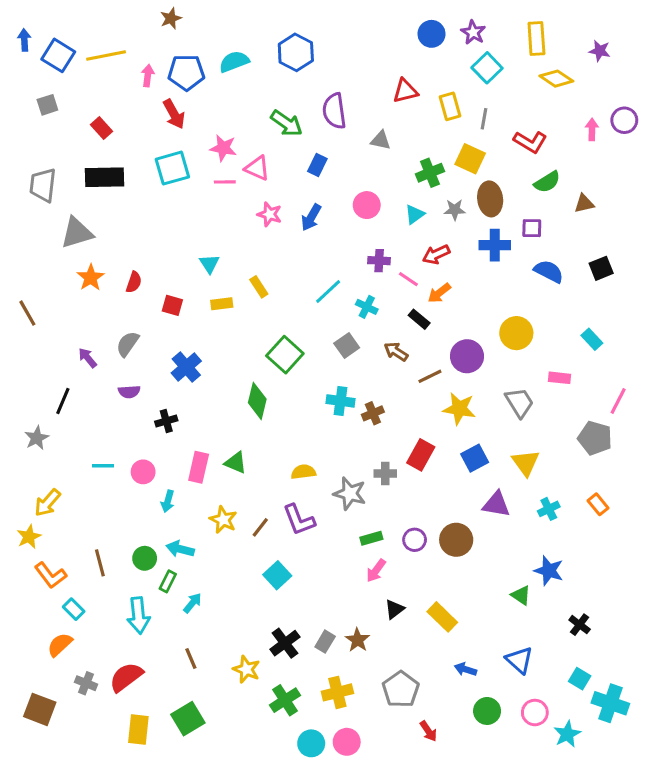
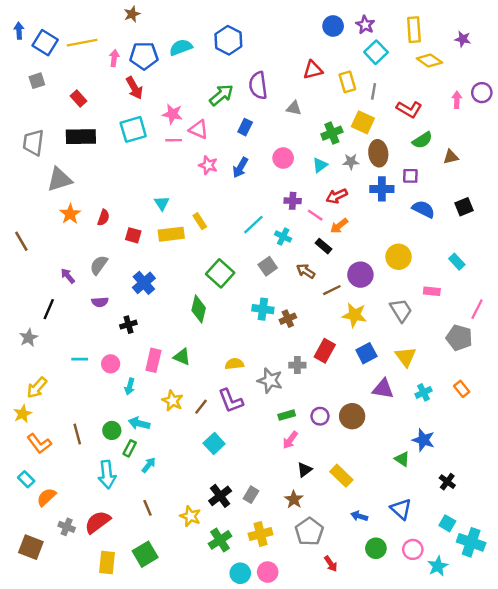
green arrow: (287, 123) -> (221, 95), turned -75
yellow rectangle: (222, 304) -> (171, 234), size x1.5
cyan rectangle: (74, 609) -> (26, 479), moved
brown star: (357, 640) -> (294, 499), moved

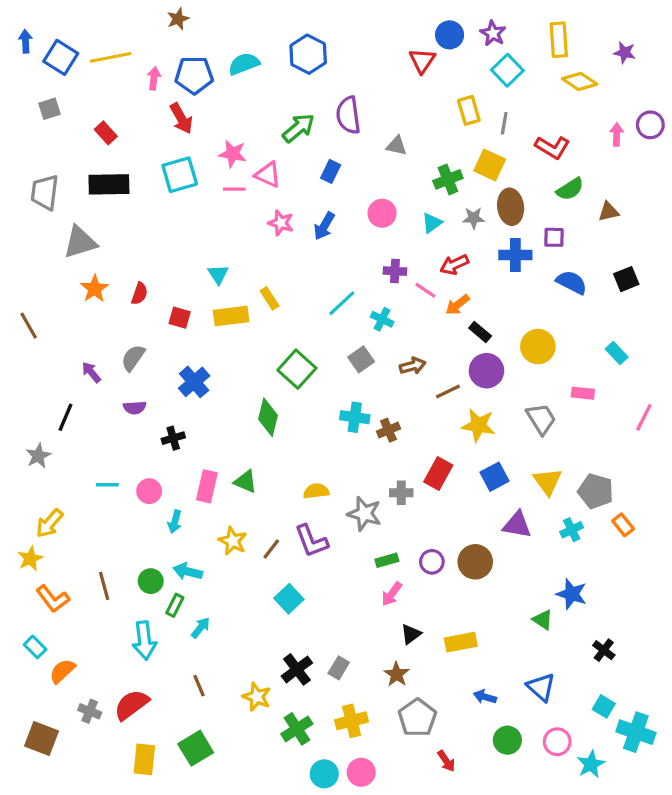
red triangle: (313, 70) -> (422, 61), moved, turned -42
black rectangle: (324, 246) -> (480, 332), moved
brown arrow: (306, 271) -> (413, 366), turned 132
gray pentagon: (459, 338) -> (596, 491), moved
yellow rectangle: (341, 476) -> (461, 642), turned -55

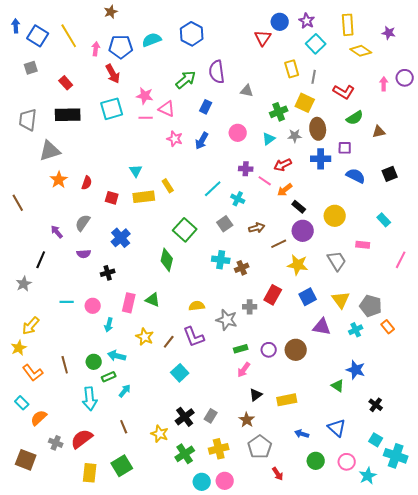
yellow line: (111, 57) -> (69, 36), turned 70
green rectangle: (175, 605) -> (109, 377), turned 40

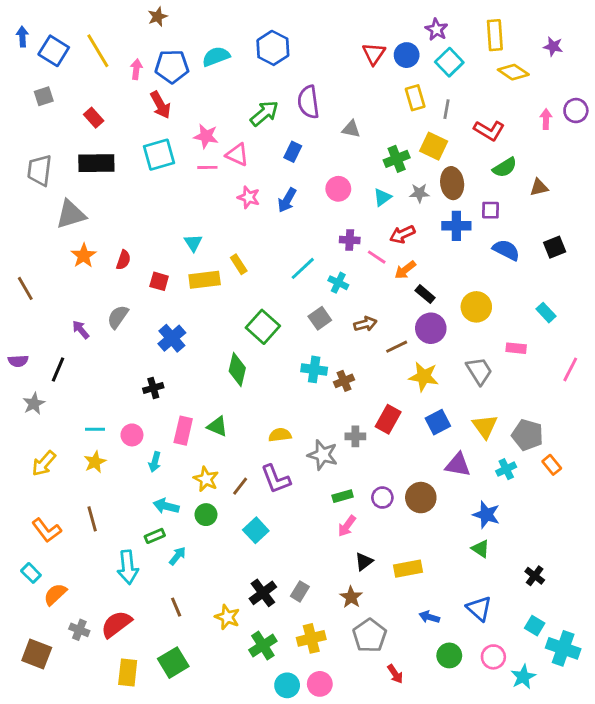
blue circle: (280, 22) -> (407, 55), moved
purple semicircle: (84, 254) -> (18, 361), moved
yellow star: (19, 348) -> (95, 462), moved
green circle: (94, 362) -> (206, 515), moved
blue star: (356, 370) -> (486, 515), moved

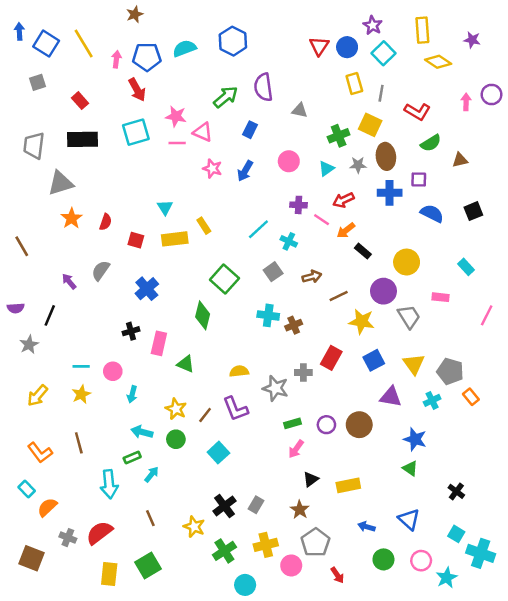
purple circle: (431, 328) -> (383, 291), moved
pink rectangle: (183, 431) -> (159, 343), moved
pink circle: (320, 684) -> (291, 565), moved

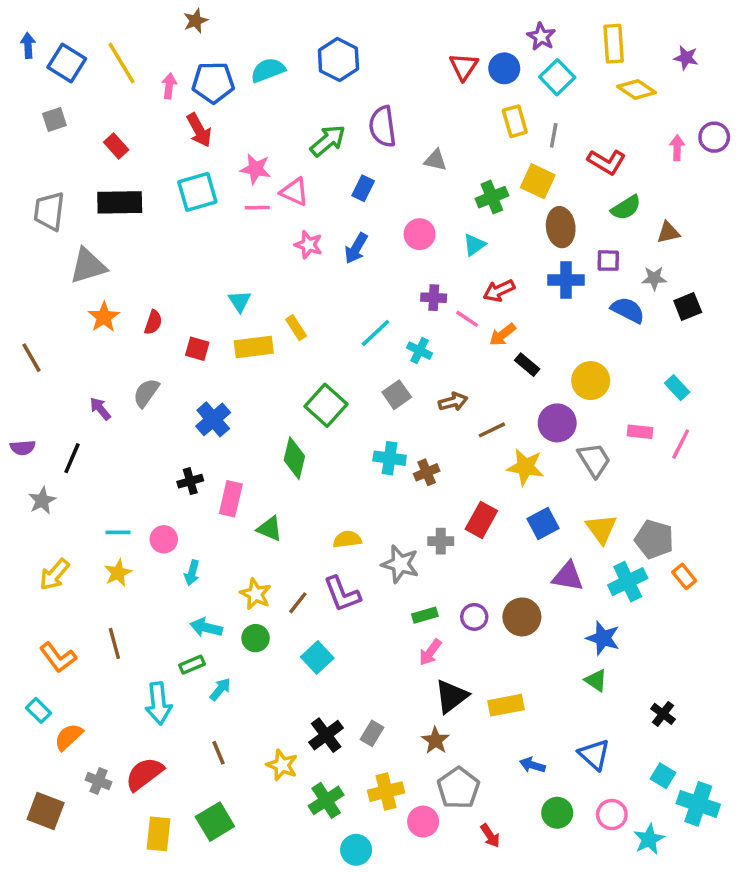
gray star: (358, 165) -> (654, 278), moved
pink line: (487, 315) -> (681, 444), moved
cyan cross: (432, 400) -> (628, 582), size x1.5
black triangle: (311, 479) -> (451, 696), size x1.5

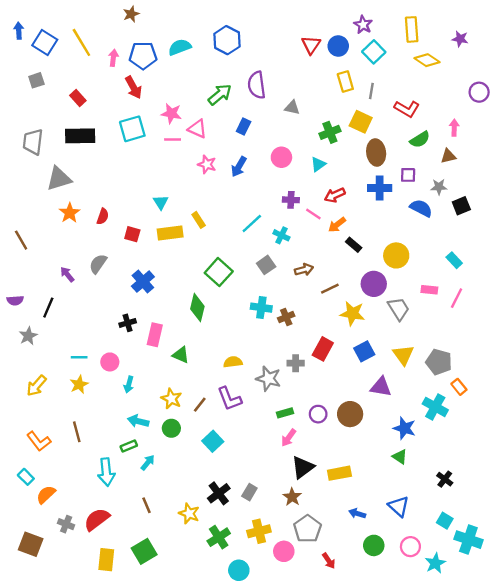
pink arrow: (677, 148) -> (454, 128), moved
cyan cross: (628, 582) -> (435, 407), moved, turned -35

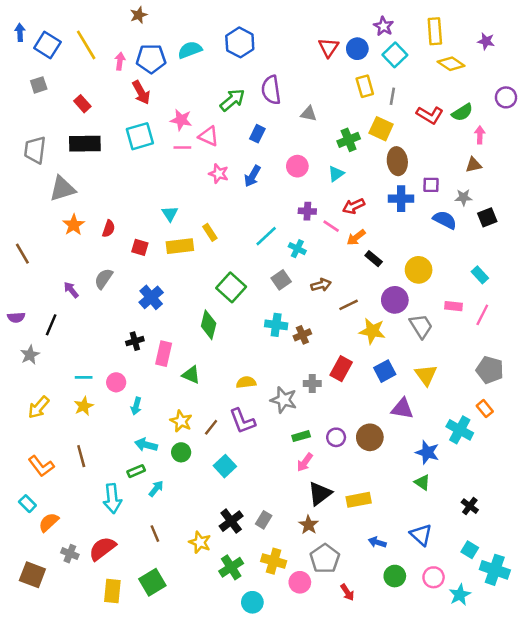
green semicircle: (420, 139) -> (462, 112), moved
gray pentagon: (439, 362) -> (490, 370), moved
yellow cross: (259, 531) -> (274, 561), turned 30

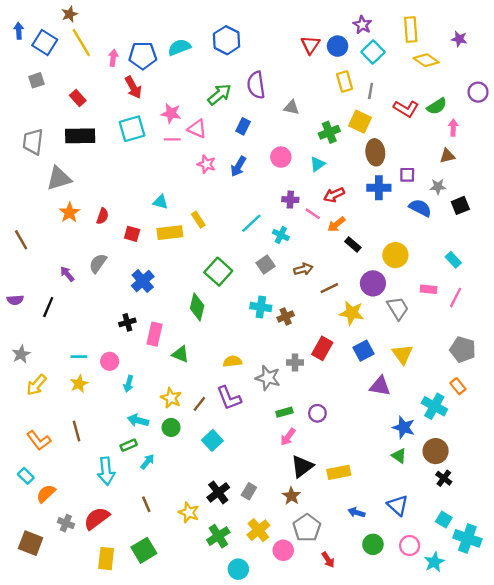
brown star: (139, 15) -> (69, 14), moved
cyan triangle: (170, 214) -> (160, 202), turned -42
gray star: (30, 355) -> (21, 354), moved
brown circle: (370, 437) -> (436, 451), moved
yellow cross: (274, 561) -> (258, 530), turned 35

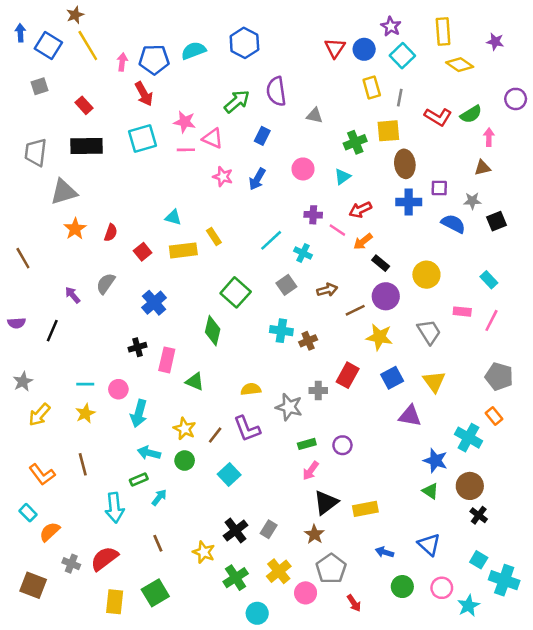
yellow square: (360, 122) -> (388, 131), turned -30
red square: (132, 234) -> (143, 252), turned 35
purple circle: (373, 283) -> (386, 296), moved
cyan arrow: (129, 384) -> (139, 413), size x1.5

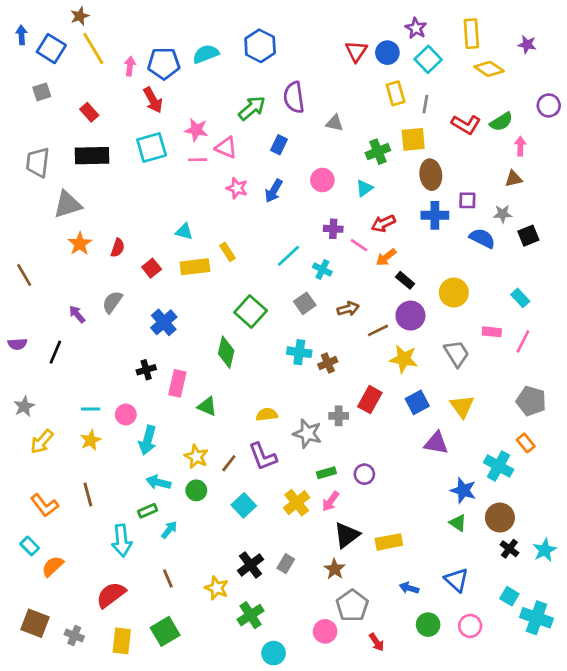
gray cross: (71, 564) -> (74, 635), moved
yellow cross: (279, 571) -> (297, 503), moved
cyan star: (469, 606) -> (545, 550), moved

